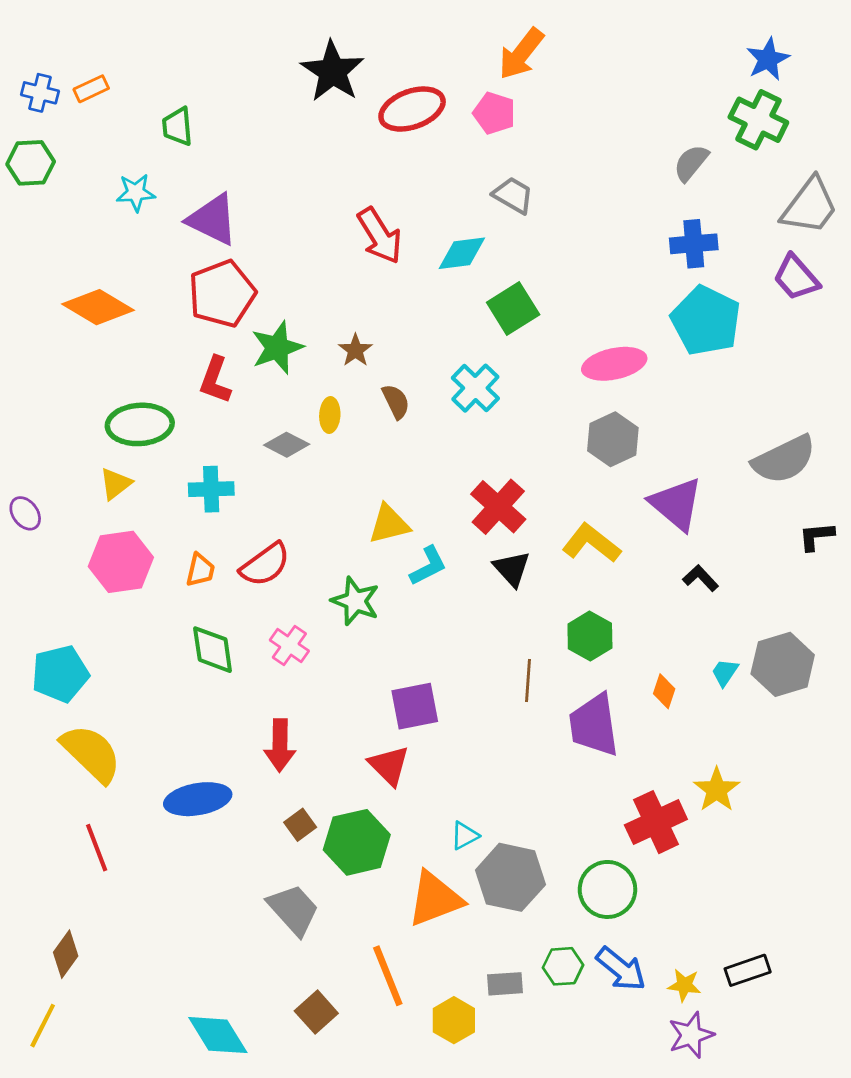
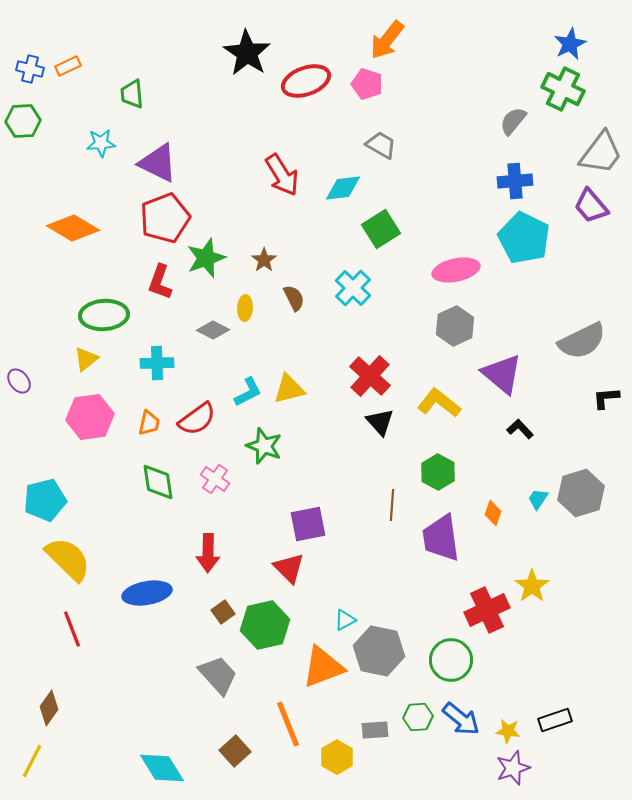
cyan L-shape: (428, 566) -> (248, 392), moved

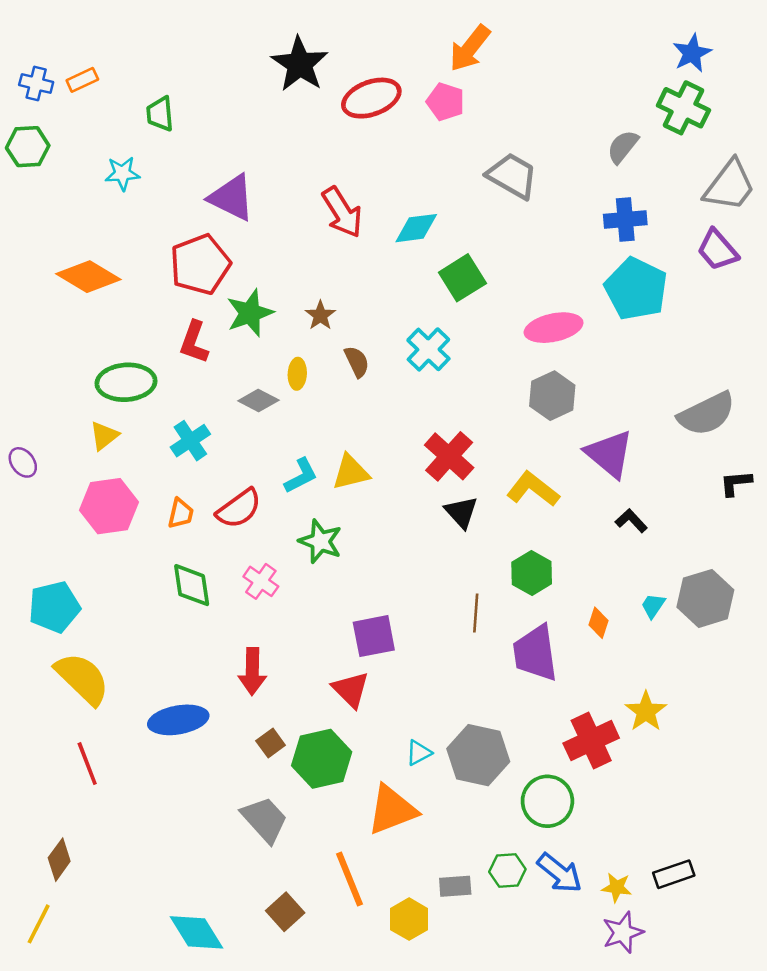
gray trapezoid: (381, 145) -> (512, 176), moved, size x1.4
purple triangle: (158, 163) -> (232, 198), moved
cyan cross: (157, 363) -> (190, 441), turned -32
gray hexagon: (379, 651) -> (478, 755), moved

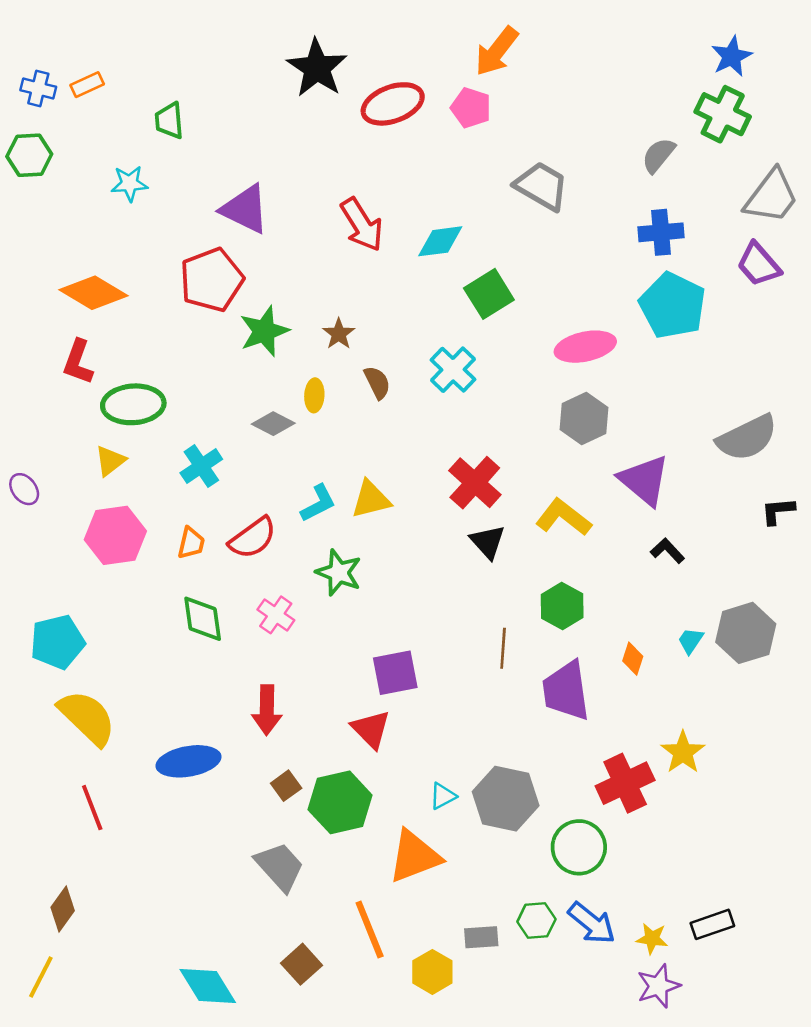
red L-shape: (194, 342) -> (78, 362), moved

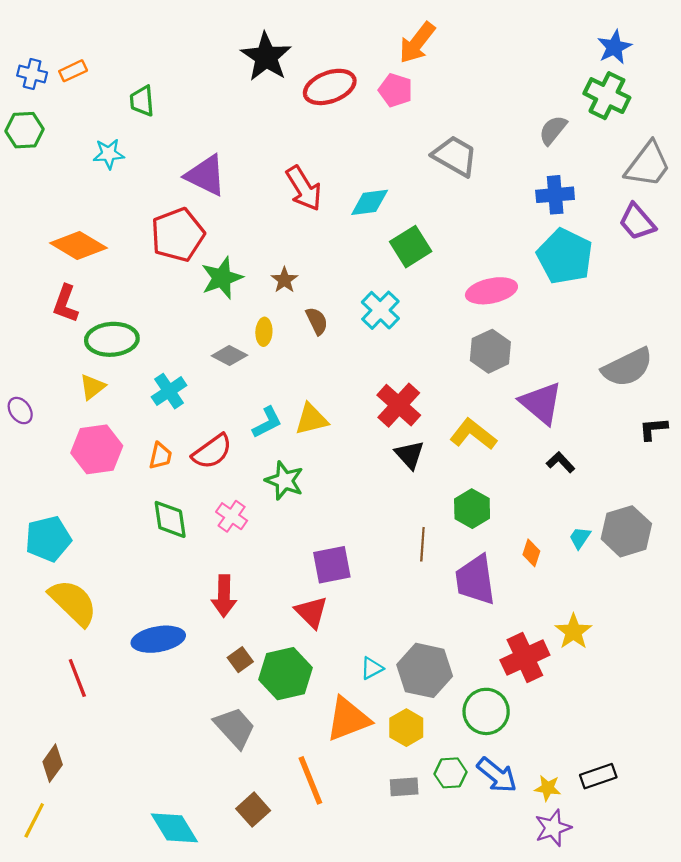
yellow hexagon: (432, 972) -> (406, 728), moved

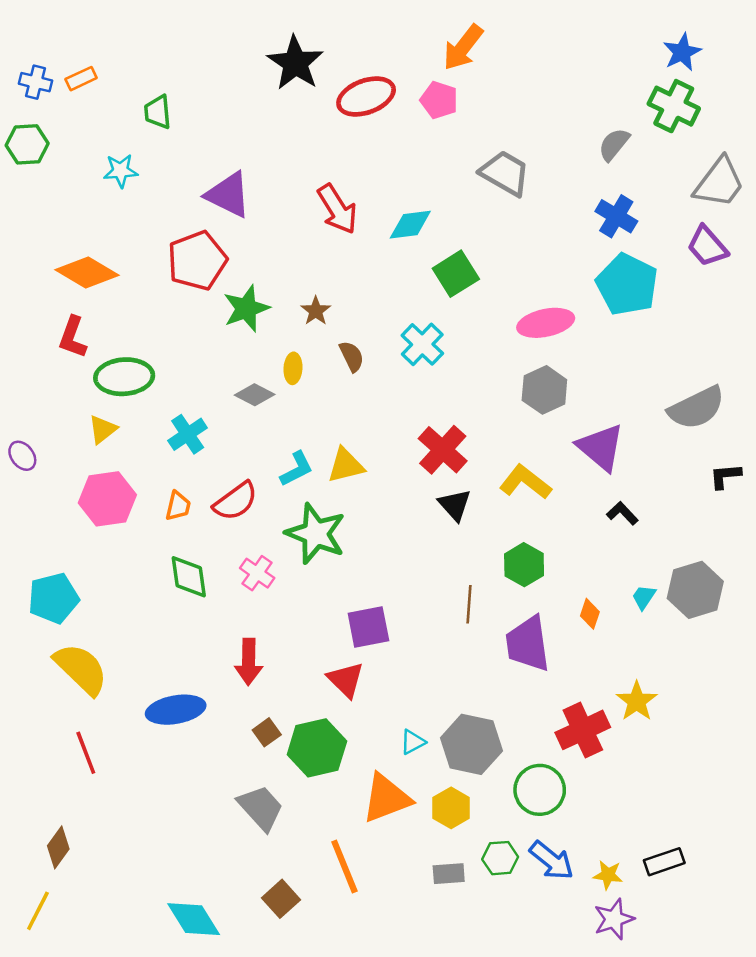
blue cross: (555, 195) -> (616, 216), turned 36
green star: (284, 481) -> (316, 534), size x1.4

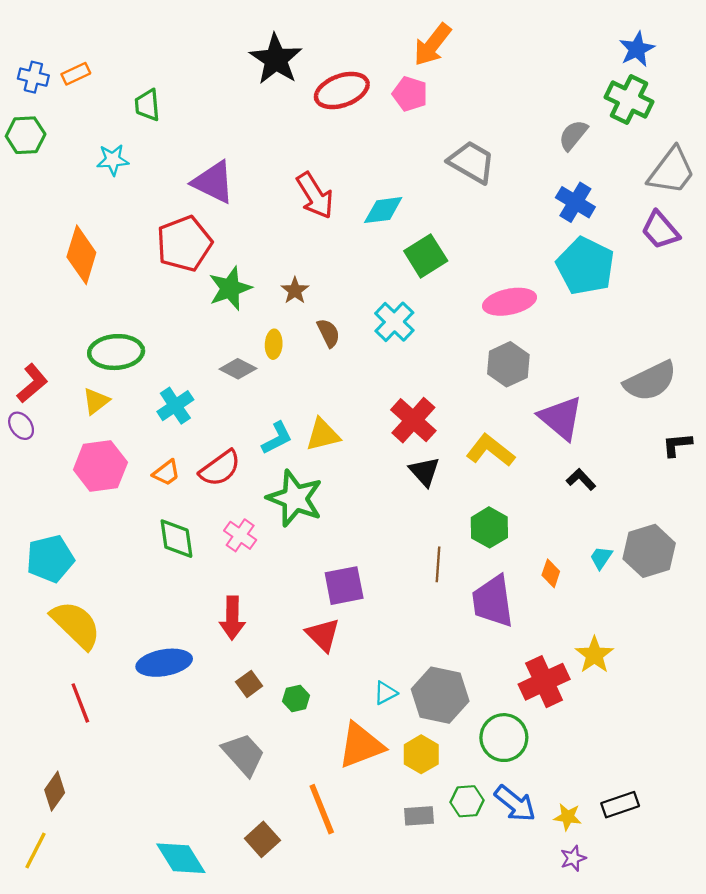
orange diamond: (87, 273) -> (81, 255), turned 76
red L-shape: (73, 337) -> (32, 383), moved, turned -150
orange trapezoid: (178, 506) -> (166, 473), turned 40
green hexagon: (317, 748) -> (296, 698), size x0.5
purple star: (614, 919) -> (573, 858), size x0.7

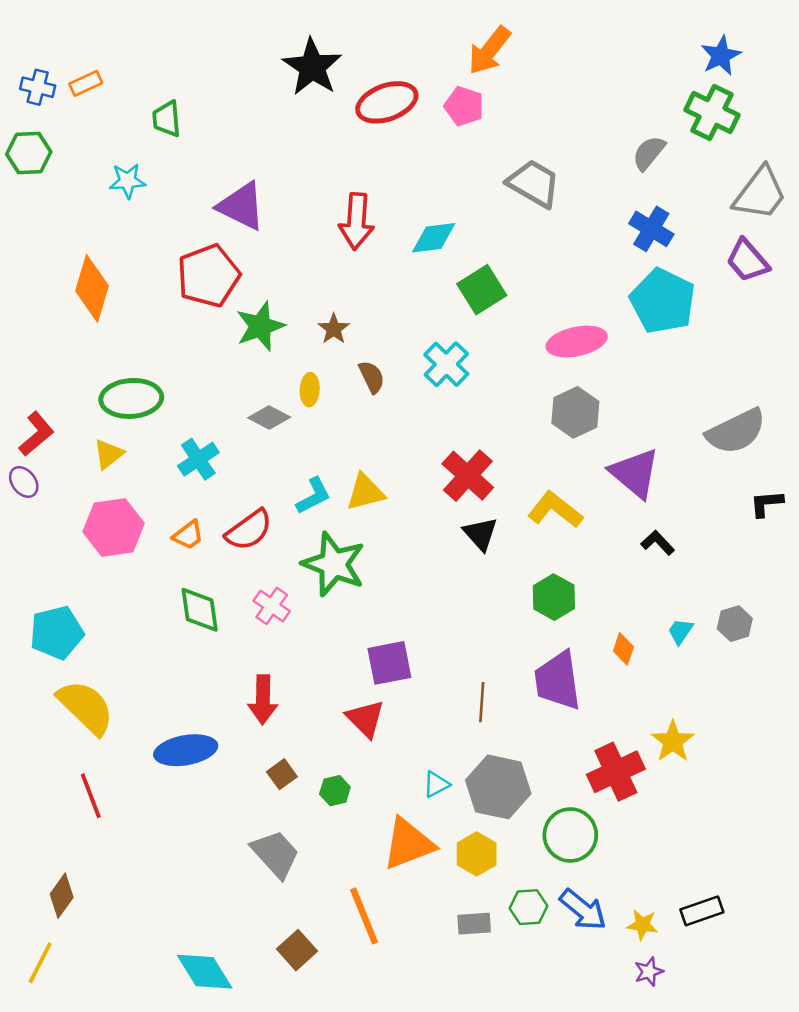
red arrow: (315, 196) -> (356, 221), turned 36
gray hexagon: (649, 551) -> (735, 624), size x0.6
brown line: (438, 564) -> (482, 702), moved

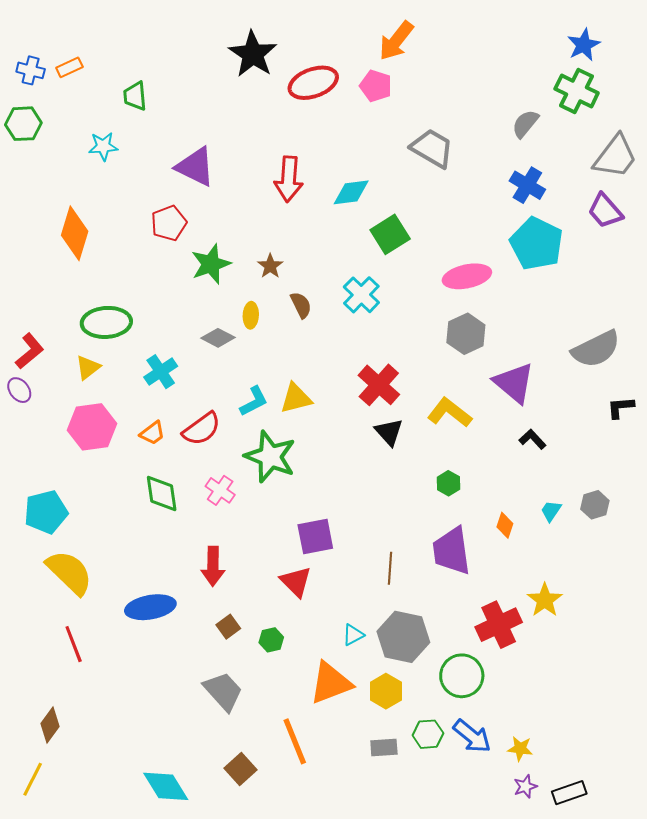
red pentagon: (208, 276) -> (169, 223), size x0.7
green hexagon: (554, 597) -> (448, 483), size x0.7
black rectangle: (702, 911) -> (569, 793), moved

